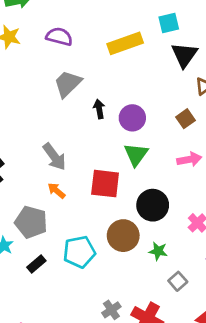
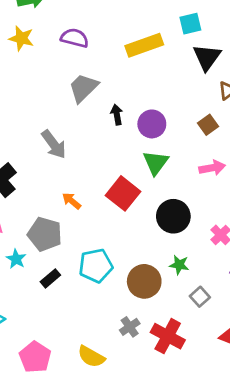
gray arrow: (54, 157) -> (54, 144), moved
red square: (105, 184) -> (123, 193), turned 32
brown circle: (123, 236) -> (144, 281), moved

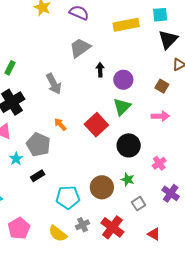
brown square: (208, 125) -> (162, 86), turned -32
cyan pentagon: (96, 266) -> (68, 197), moved
gray cross: (130, 327) -> (83, 225), moved

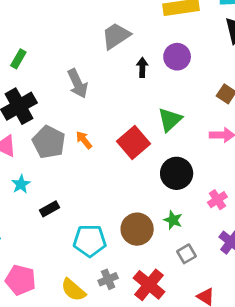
purple circle: (123, 80) -> (177, 57), moved
gray pentagon: (38, 145) -> (49, 142), moved
pink pentagon: (19, 228) -> (20, 280), turned -30

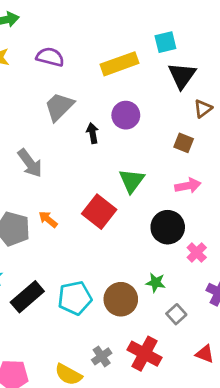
black circle: (177, 173) -> (168, 227), moved
black rectangle: (50, 209) -> (27, 297), size x1.6
cyan pentagon: (90, 241) -> (75, 298), moved

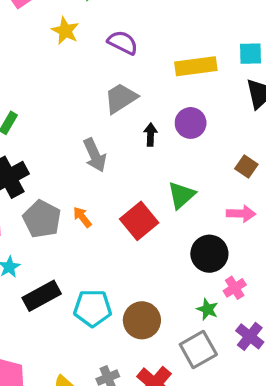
gray arrow: (30, 163) -> (95, 155), moved
green star: (156, 283) -> (207, 309), moved
gray square: (176, 314) -> (198, 350), size x1.6

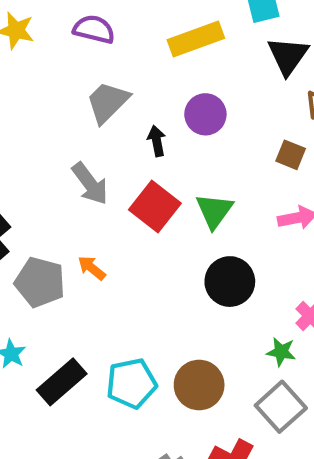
red square: (139, 221) -> (155, 207), moved
black circle: (209, 254) -> (230, 282), moved

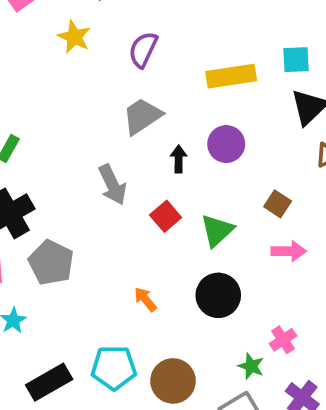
purple semicircle: (94, 29) -> (143, 50), turned -90
brown square: (291, 155) -> (278, 204), moved
red square: (155, 207) -> (166, 216), size x0.7
orange arrow: (92, 268) -> (145, 299), moved
black rectangle: (62, 382) -> (49, 382), moved

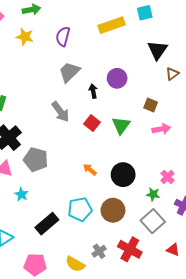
cyan square: (296, 60) -> (145, 13), moved
yellow rectangle: (231, 76) -> (112, 25), moved
black circle: (218, 295) -> (123, 175), moved

